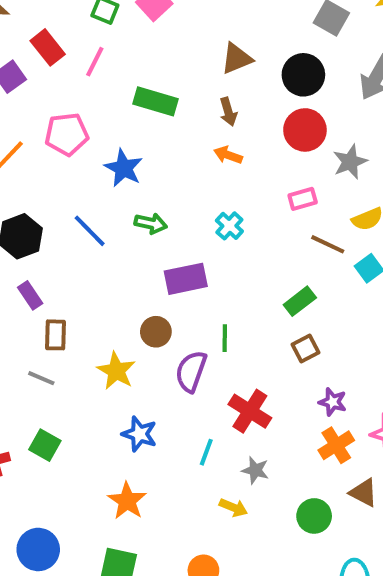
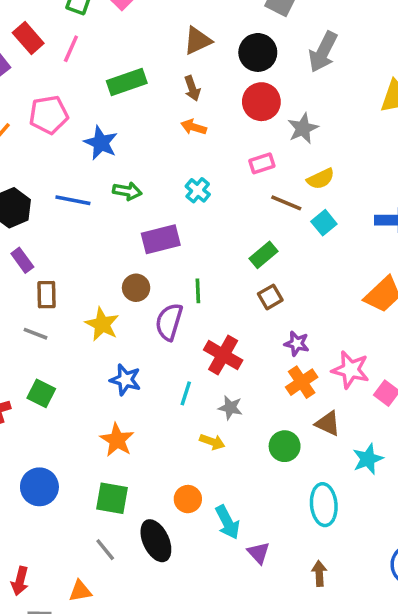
green rectangle: (156, 101) -> (127, 82), turned -33
blue line: (90, 231) -> (73, 200), turned -32

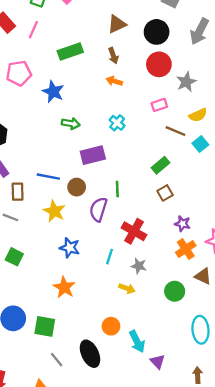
blue line: (73, 200) -> (48, 177), moved
green square: (112, 498) -> (45, 326), moved

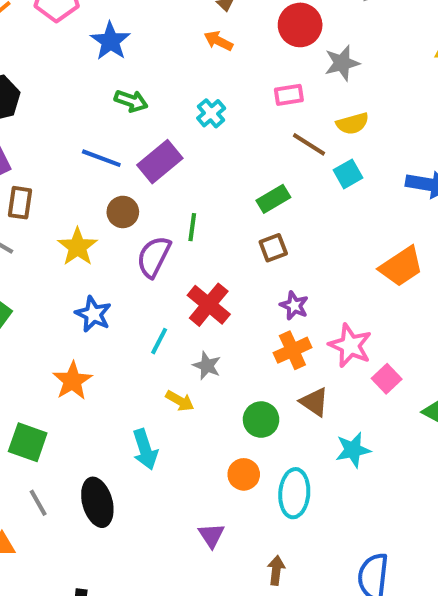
purple rectangle: (93, 155) -> (160, 162), turned -35
blue line: (48, 177) -> (101, 158), moved
orange circle: (111, 326) -> (244, 474), moved
cyan arrow: (137, 341) -> (145, 449), moved

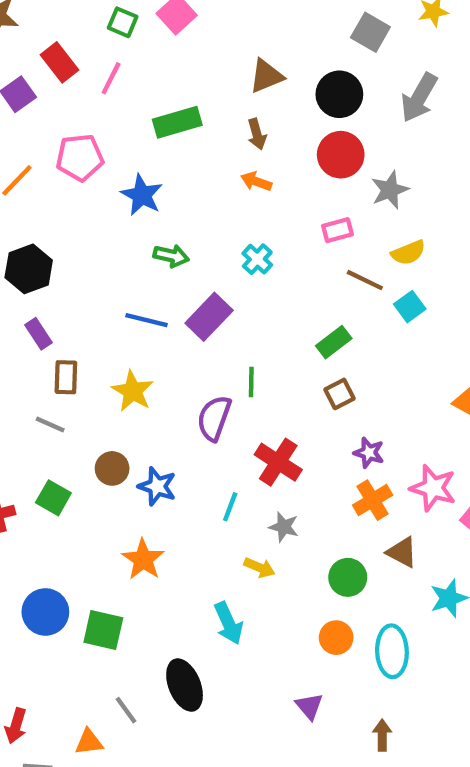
brown circle: (123, 212) -> (112, 468), moved
yellow star: (78, 247) -> (133, 391), moved
gray line: (38, 503) -> (126, 710), moved

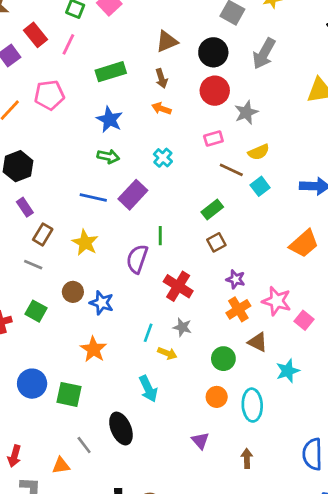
blue star: (142, 195) -> (110, 120), moved
brown rectangle: (66, 377) -> (43, 234), turned 30
cyan line: (230, 507) -> (148, 333), moved

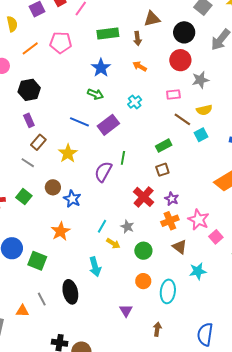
brown arrow: (161, 78) -> (137, 39), moved
red cross: (178, 286) -> (144, 197), moved
green circle: (223, 359) -> (143, 251), moved

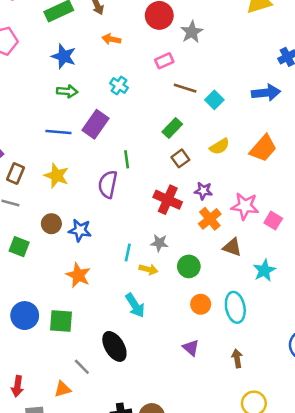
yellow semicircle: (204, 110) -> (220, 146), moved

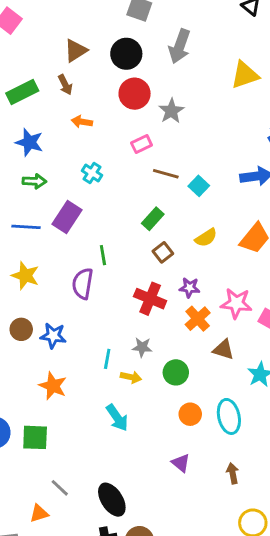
black ellipse: (114, 346) -> (112, 500), moved

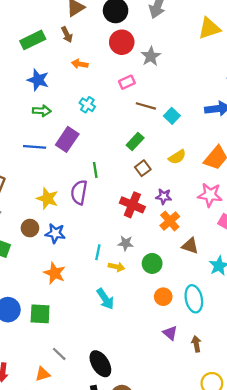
yellow star: (25, 276) -> (47, 198), moved
pink star: (236, 303) -> (210, 195), moved
purple triangle: (181, 463) -> (170, 333), moved

